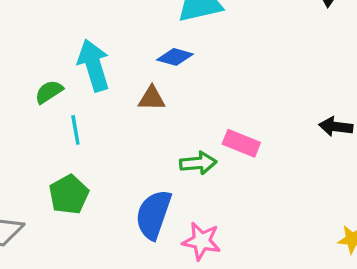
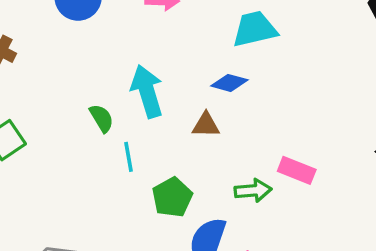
green semicircle: (49, 92) -> (102, 118), turned 92
green pentagon: (69, 195) -> (172, 197), moved

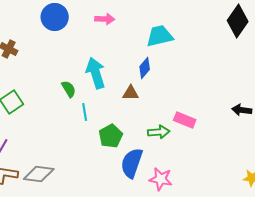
blue diamond: (229, 83) -> (145, 68), turned -65

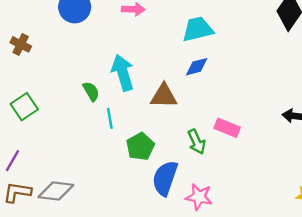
blue diamond: (145, 68) -> (197, 67), moved, turned 35
brown triangle: (131, 93) -> (164, 96), size x1.4
green arrow: (159, 132) -> (197, 142), turned 70

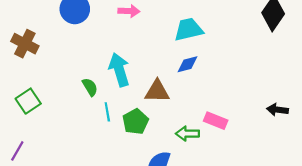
brown cross: (21, 44) -> (25, 44), size x1.4
green arrow: (197, 142) -> (188, 134), turned 115
green pentagon: (140, 146) -> (135, 122), moved

